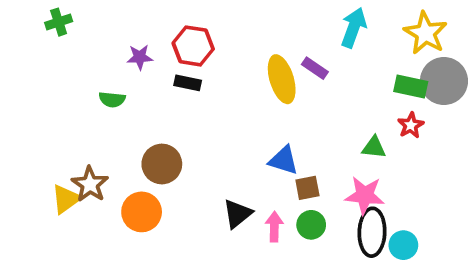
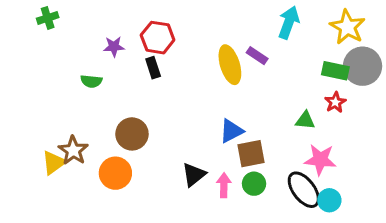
black rectangle: (188, 83) -> (153, 68), turned 60
blue triangle: (284, 160) -> (231, 131), turned -44
brown square: (307, 188) -> (251, 154), size x1.4
pink star: (365, 195) -> (320, 160), moved
black ellipse: (372, 232) -> (304, 190), turned -39

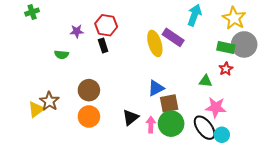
purple rectangle: (257, 56) -> (173, 37), size x1.5
orange circle: (115, 173) -> (89, 117), moved
green circle: (254, 184) -> (171, 124), size x1.6

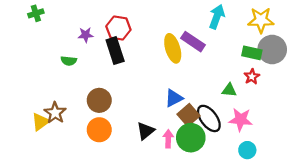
yellow star: (234, 18) -> (261, 20), turned -30
black rectangle: (103, 45) -> (115, 51), size x1.6
brown square: (169, 103) -> (189, 115), turned -30
black ellipse: (205, 128) -> (209, 118), moved

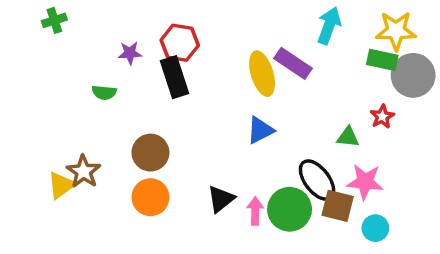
green rectangle: (252, 53) -> (382, 60), moved
blue triangle: (174, 98) -> (260, 130), moved
brown square: (189, 115) -> (338, 206), moved, turned -35

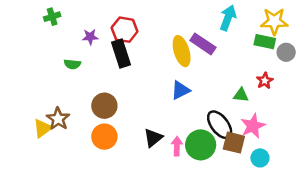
green cross: (54, 20) -> (52, 17), moved
gray circle: (413, 75) -> (286, 52), size x0.6
pink star: (365, 182) -> (253, 126), turned -30

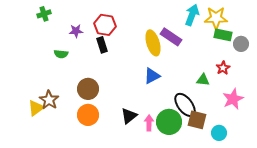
yellow star: (274, 21) -> (216, 18), moved
black rectangle: (121, 53) -> (102, 45), size x0.7
pink star: (253, 126) -> (233, 99), moved

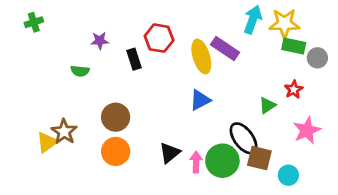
green cross: (44, 14) -> (34, 22), moved
red hexagon: (105, 25) -> (159, 38), moved
green triangle: (203, 80) -> (267, 105), turned -40

